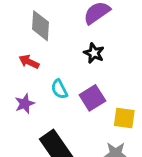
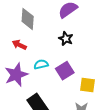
cyan semicircle: (59, 89) -> (41, 64), turned 104
purple star: (25, 104) -> (16, 75), size x1.6

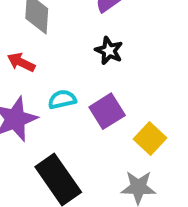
yellow square: (88, 85) -> (150, 139), turned 35

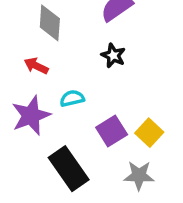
purple square: (107, 111) -> (112, 131), moved

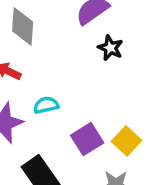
black star: (113, 56) -> (110, 48), moved

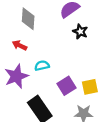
yellow square: (126, 141) -> (90, 87), turned 35

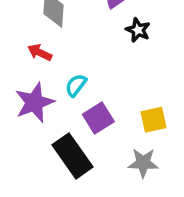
cyan semicircle: (42, 66) -> (76, 85), turned -40
purple square: (66, 86) -> (98, 118), moved

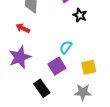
cyan semicircle: (76, 85) -> (66, 47), moved
black rectangle: (72, 156) -> (42, 88), size x0.7

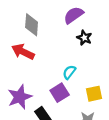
red arrow: (23, 28) -> (23, 52), size x1.5
purple star: (20, 57) -> (20, 97), moved

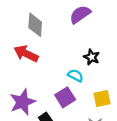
black star: (84, 38) -> (92, 57), moved
cyan semicircle: (69, 72) -> (75, 75), turned 80

